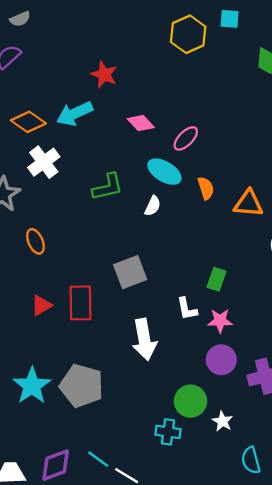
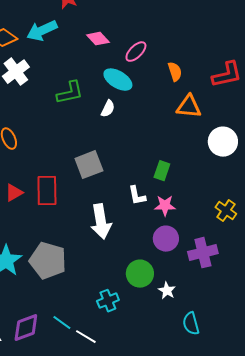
orange semicircle: (206, 188) -> (175, 72), moved
cyan cross: (168, 432) -> (108, 301), moved, turned -30

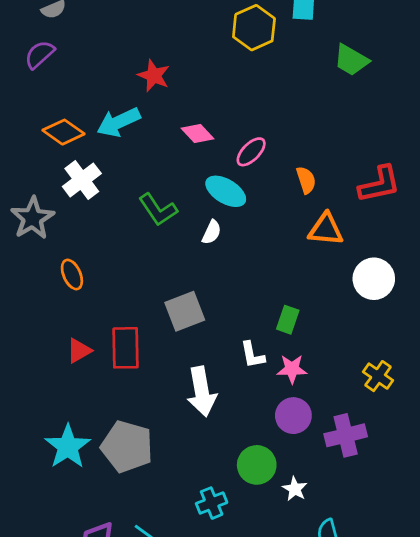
green L-shape: (70, 93) -> (158, 210), turned 68

